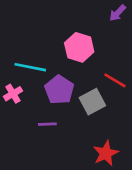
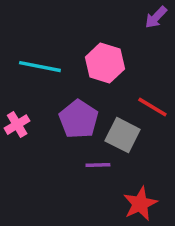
cyan line: (30, 67) -> (40, 67), moved
gray square: (92, 102) -> (123, 135), turned -35
purple line: (47, 124) -> (98, 165), moved

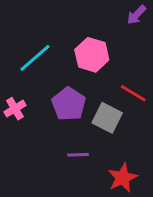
cyan line: (40, 67) -> (35, 58), turned -52
purple line: (98, 165) -> (78, 155), moved

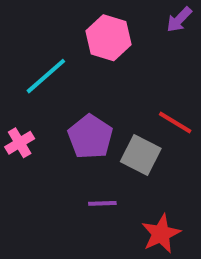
pink hexagon: (92, 55) -> (108, 38), moved

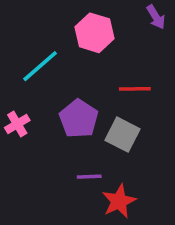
purple arrow: (179, 20) -> (156, 17), turned -75
red line: (175, 123) -> (135, 89), moved, turned -32
red star: (161, 234) -> (119, 201), moved

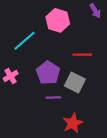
purple line: (89, 177) -> (53, 97), moved

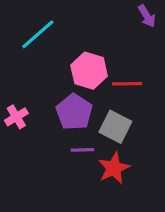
pink hexagon: (58, 20) -> (89, 71), moved
cyan line: (25, 41) -> (38, 34), moved
red star: (73, 123) -> (114, 168), moved

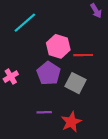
purple line: (82, 150) -> (44, 112), moved
red star: (114, 168) -> (71, 122), moved

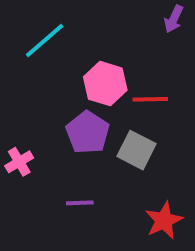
purple arrow: (96, 11) -> (174, 19), turned 56
pink cross: (11, 77) -> (19, 162), moved
red star: (71, 122) -> (164, 220), moved

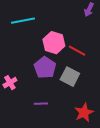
cyan line: (45, 41) -> (23, 21), turned 30
red line: (150, 99) -> (77, 51), turned 30

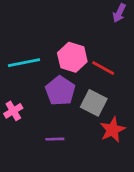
cyan line: (23, 21) -> (24, 63), moved
red star: (84, 113) -> (113, 130), moved

